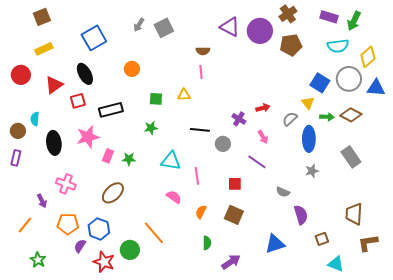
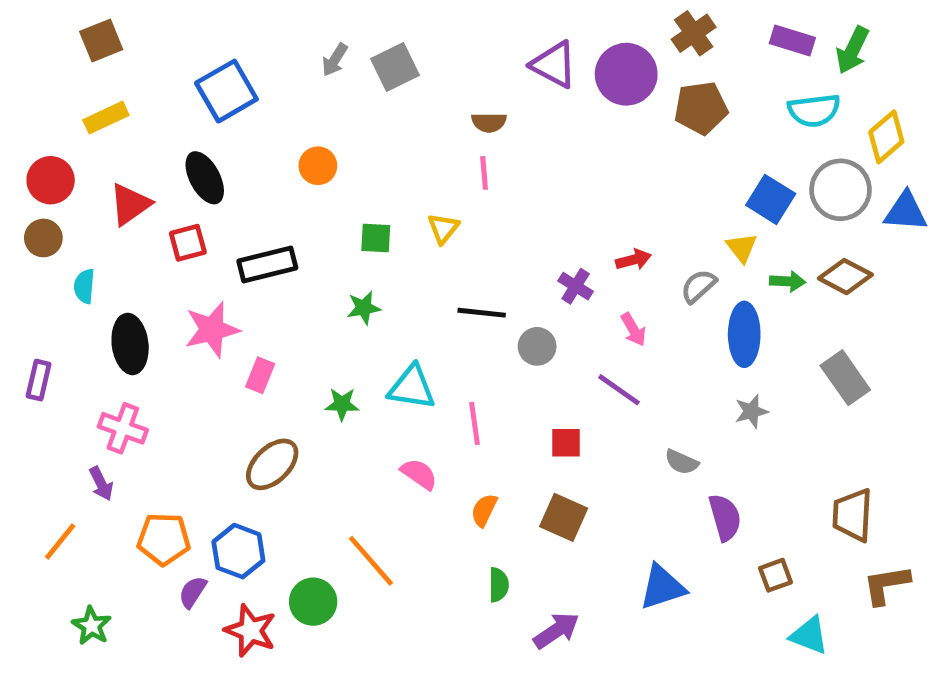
yellow triangle: (184, 95) -> (443, 228), turned -48
brown circle: (18, 131) -> (43, 238), moved
green star: (129, 159) -> (342, 404), moved
pink cross: (66, 184) -> (123, 428), moved

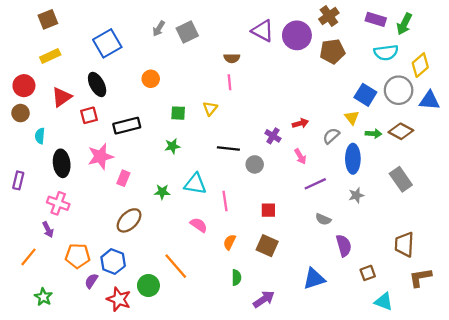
purple line: (619, 390) -> (315, 184), moved, turned -60

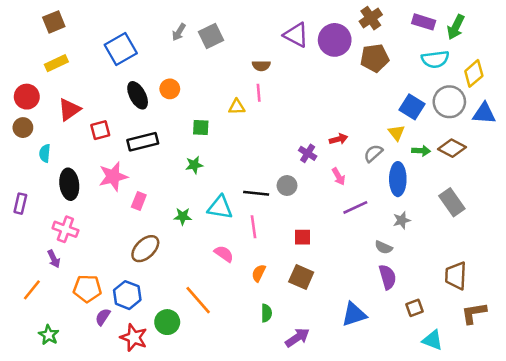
black ellipse: (97, 84) -> (138, 95), moved
yellow triangle: (210, 108) -> (237, 107), moved, turned 49
black line: (228, 148) -> (256, 193), moved
gray semicircle: (323, 219) -> (384, 247), moved

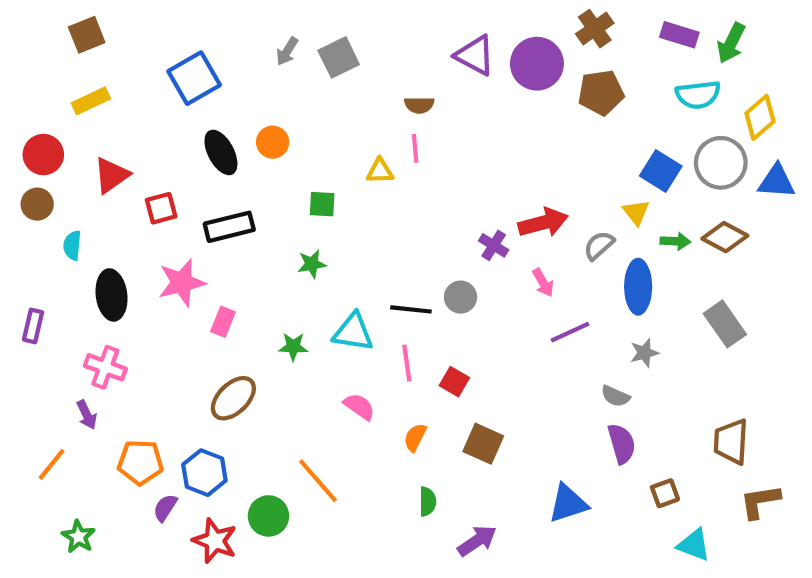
red arrow: (339, 139) -> (543, 223), size x1.6
red square: (302, 237) -> (454, 382), moved, turned 30

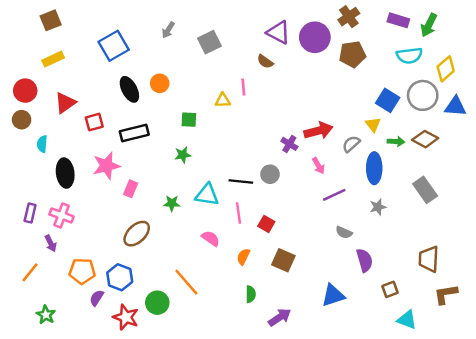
gray square: (339, 57) -> (209, 42), moved
brown semicircle: (419, 105) -> (265, 62), moved, turned 35
purple rectangle: (33, 326) -> (30, 213), moved
gray semicircle: (615, 396) -> (344, 232), moved

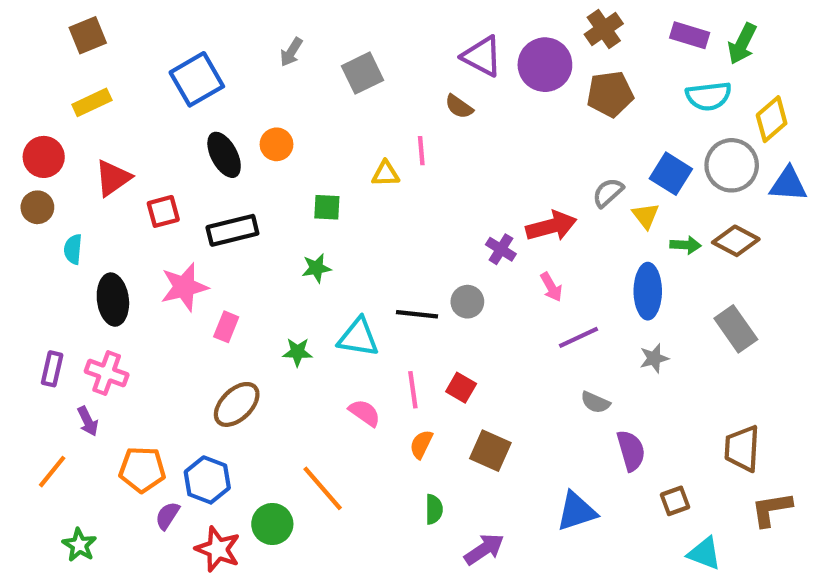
gray semicircle: (351, 144) -> (608, 193), moved
pink line: (238, 213) -> (413, 390), moved

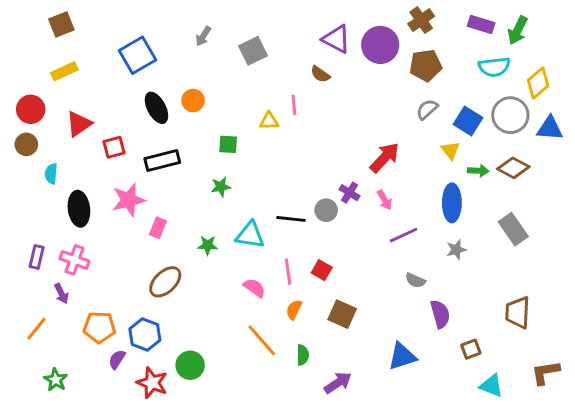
gray semicircle: (608, 193) -> (427, 109), moved
red arrow: (551, 226) -> (385, 158), turned -32
purple cross: (501, 249) -> (350, 193), moved
orange line: (323, 488) -> (262, 340), moved
brown L-shape: (772, 509) -> (545, 373), moved

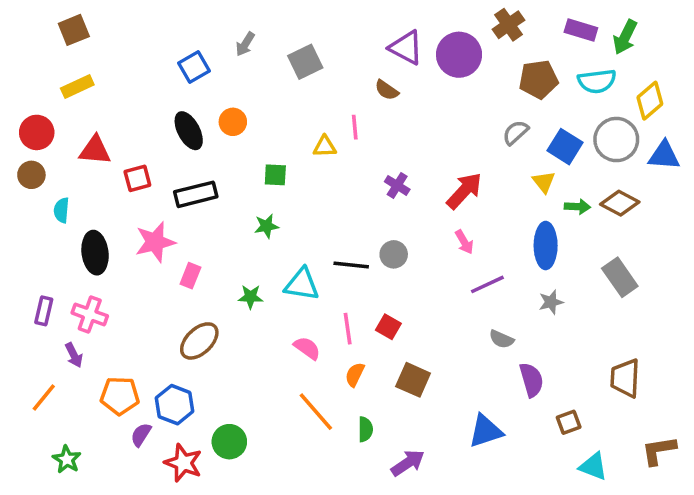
blue square: (137, 55) -> (194, 67), moved, size x0.7
brown pentagon: (426, 65) -> (539, 79), moved
red triangle: (79, 124) -> (95, 150), turned 40
purple cross: (350, 193) -> (397, 185), moved

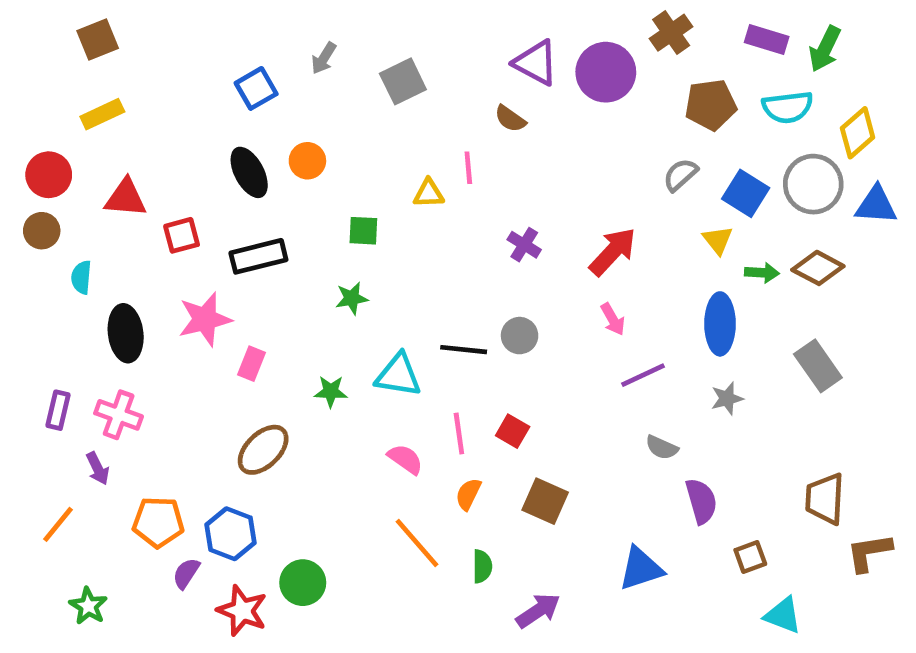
brown L-shape: (659, 451) -> (869, 552), moved

